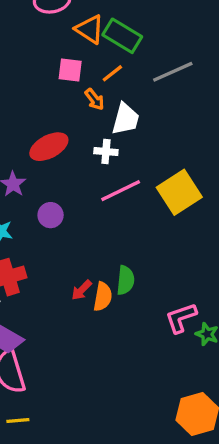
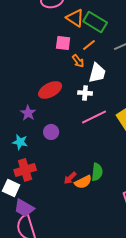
orange semicircle: (103, 297) -> (83, 182), turned 54

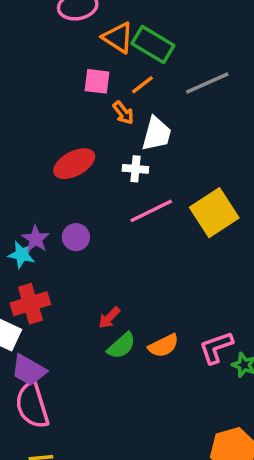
purple star: (28, 113) -> (36, 239), moved
green semicircle: (97, 172) -> (121, 346), moved, turned 42
orange semicircle: (83, 182) -> (163, 346), moved

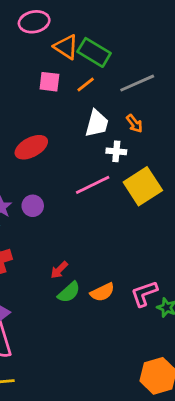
orange arrow: (123, 113) -> (134, 124), moved
white cross: (135, 169) -> (116, 151), moved

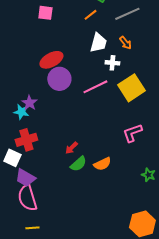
pink square: (49, 82) -> (45, 13), moved
purple circle: (33, 206) -> (59, 79), moved, size x1.5
pink L-shape: (144, 294) -> (132, 133), moved

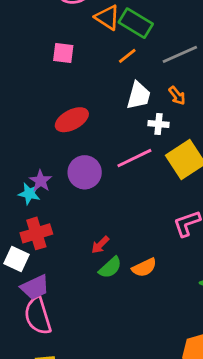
purple circle: (59, 79) -> (85, 172), moved
purple trapezoid: (25, 178) -> (35, 287), turned -55

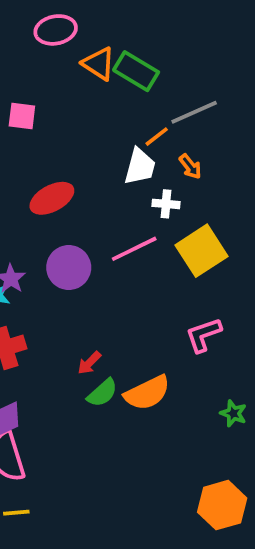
pink square: (63, 53) -> (22, 116), moved
orange line: (127, 56) -> (157, 137), moved
orange semicircle: (144, 267) -> (147, 393), size x1.4

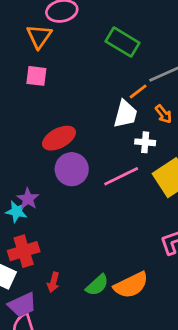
orange triangle: (99, 64) -> (39, 36), moved, turned 32
purple circle: (69, 268) -> (72, 169), moved
red arrow: (89, 363) -> (53, 282), moved, turned -30

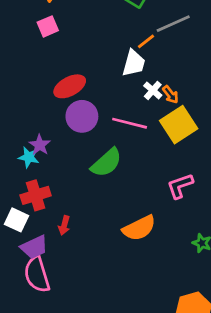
pink square: (36, 76) -> (48, 26), turned -30
orange arrow: (164, 114) -> (170, 95), moved
white cross: (145, 142) -> (153, 90), turned 36
pink line: (121, 176) -> (130, 123), turned 40
green semicircle: (97, 285) -> (106, 163), moved, size x1.4

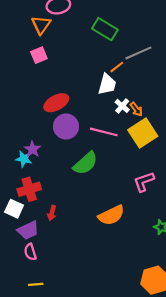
pink semicircle: (37, 274) -> (30, 252), size x0.6

